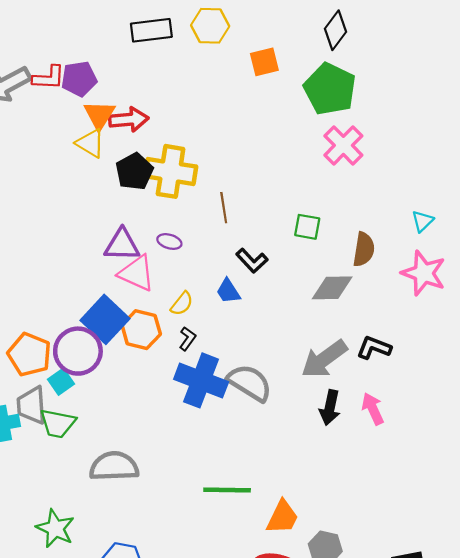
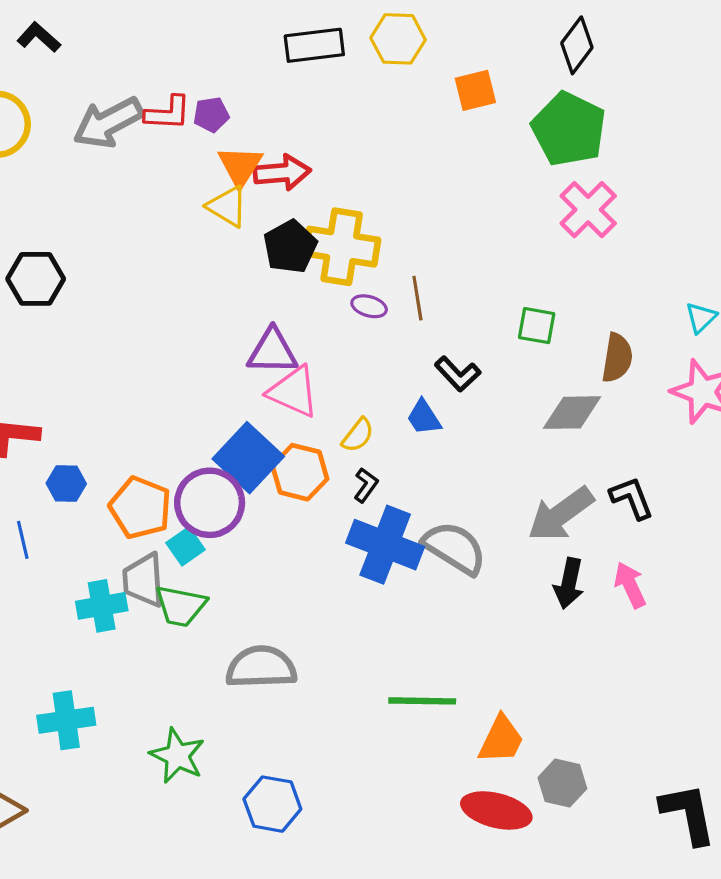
purple pentagon: (79, 79) -> (211, 115), size x0.7
purple ellipse: (169, 242) -> (369, 306), moved
black L-shape: (374, 348) -> (632, 498), turned 48

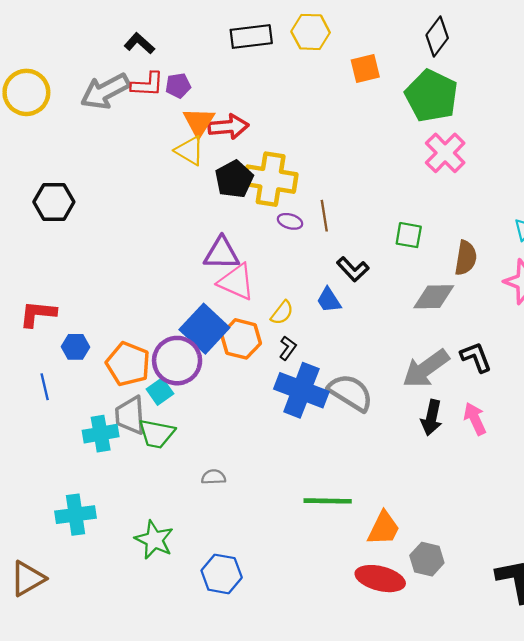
black L-shape: (39, 37) -> (139, 43), moved
gray semicircle: (261, 667) -> (214, 477), size x0.5

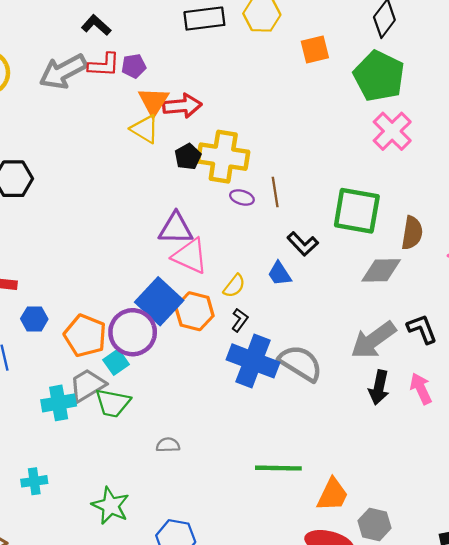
black pentagon: (234, 179) -> (188, 157), size x0.7
green square: (409, 235) -> (357, 211), size x1.8
gray trapezoid: (130, 415) -> (87, 385), turned 63
cyan cross: (75, 515) -> (34, 481), size x0.7

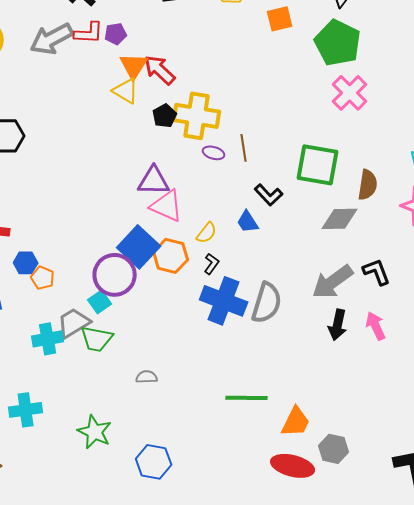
red arrow: (182, 106) -> (160, 70), turned -132
orange pentagon: (85, 336) -> (43, 278), moved, size x0.6
gray semicircle: (300, 363) -> (267, 303), turned 75
cyan cross: (34, 481) -> (26, 410), size x1.4

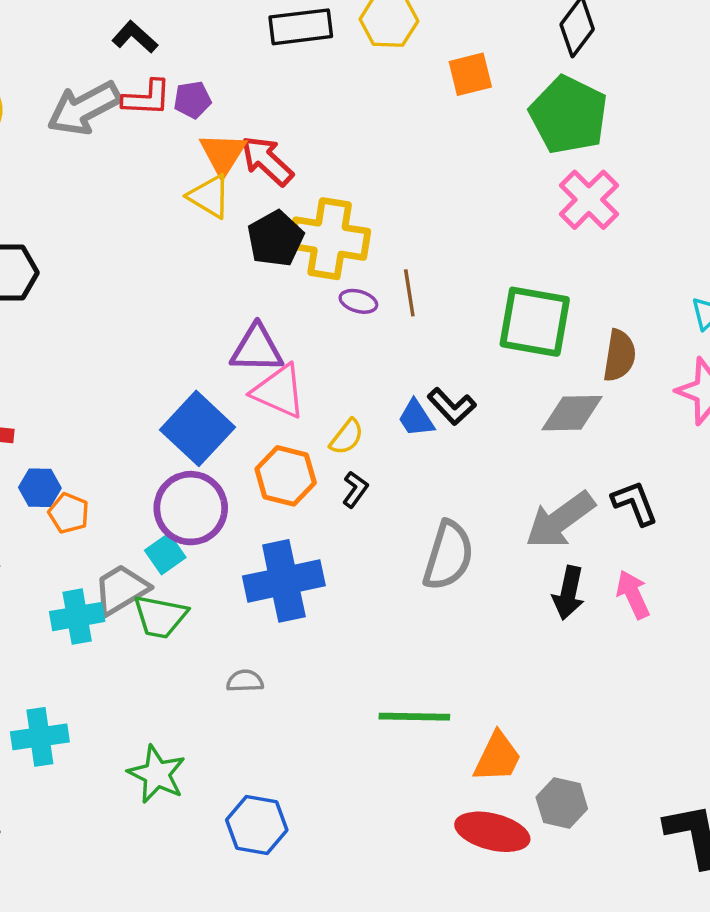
black pentagon: (165, 116) -> (275, 239), size x1.4
black L-shape: (269, 195) -> (452, 406), moved
blue square: (139, 247) -> (197, 428), moved
blue cross: (224, 301) -> (284, 581), moved, turned -33

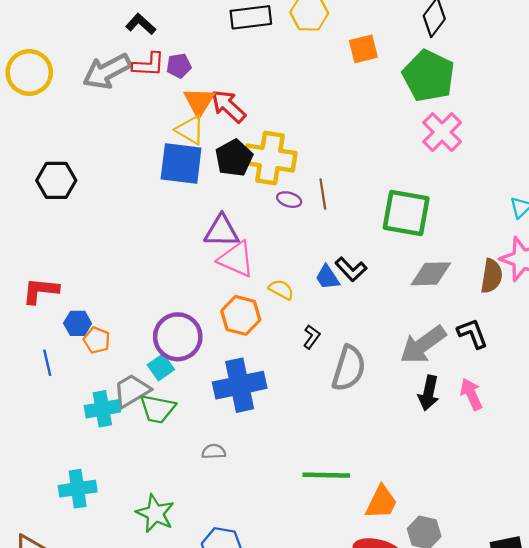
brown semicircle: (619, 356) -> (492, 276), moved
blue square: (197, 428) -> (181, 164), moved, turned -36
yellow semicircle: (347, 437) -> (281, 290), turned -100
black L-shape: (355, 489) -> (312, 337), moved

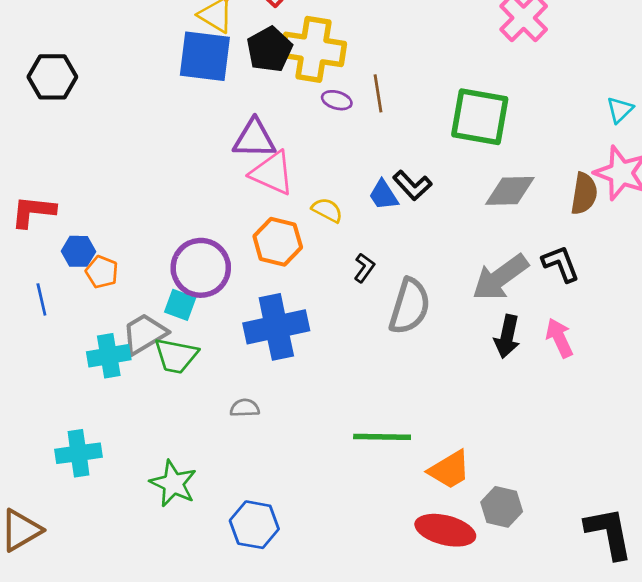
cyan square: (161, 367) -> (180, 305), turned -35
orange trapezoid: (381, 502) -> (449, 470), turned 33

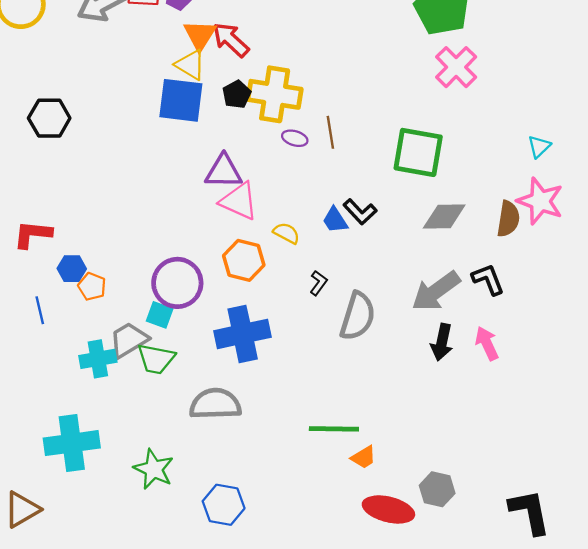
black pentagon: (269, 49) -> (237, 94), size x0.7
gray semicircle: (245, 408) -> (215, 404), size x2.0
cyan cross: (78, 453) -> (72, 443), size x1.4
orange trapezoid: (449, 470) -> (364, 457), moved, size x0.7

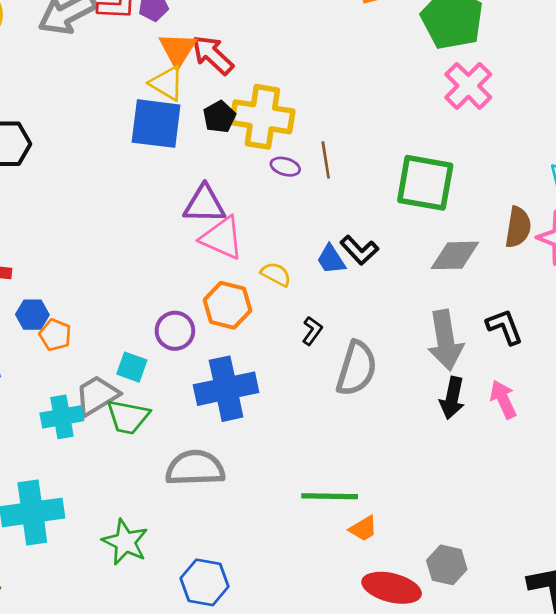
brown semicircle: (508, 219) -> (518, 227), moved
purple circle: (177, 283) -> (175, 331), moved, size x0.7
gray arrow: (436, 291) -> (445, 340), turned -63

